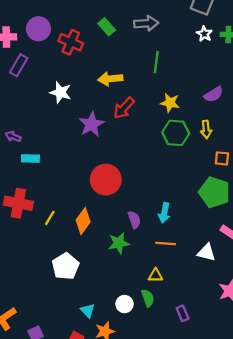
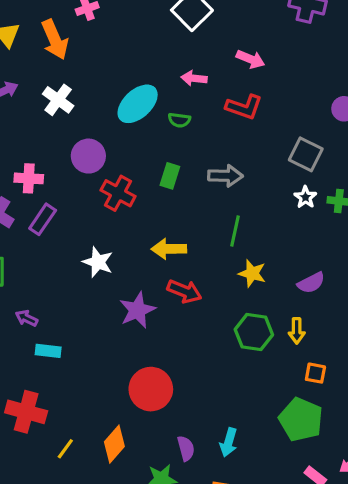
green rectangle: (107, 27) -> (170, 176), turned 54
purple circle: (38, 29) -> (88, 156), moved
yellow star: (170, 103) -> (252, 273), moved
red arrow: (124, 108) -> (184, 291), turned -115
yellow line: (50, 218) -> (65, 449), moved

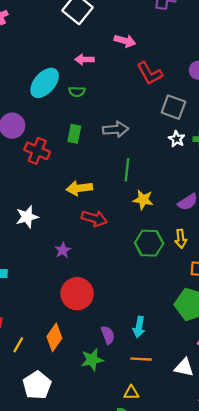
red L-shape: (244, 107) -> (150, 73), moved, turned 48
white star: (98, 262) -> (27, 217), moved, turned -30
purple star: (137, 310) -> (63, 250), moved, size x0.6

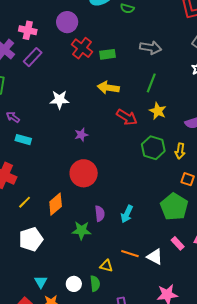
green rectangle: (74, 134) -> (107, 54), moved, turned 56
red arrow: (94, 218) -> (127, 117), moved
orange line: (141, 359) -> (130, 254), moved

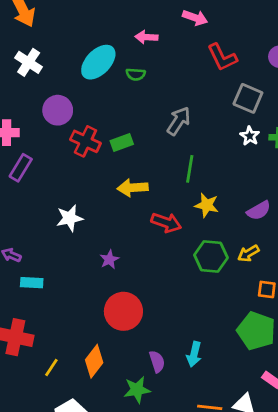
gray arrow: (151, 48) -> (179, 121), turned -55
yellow arrow: (180, 151) -> (248, 253), turned 63

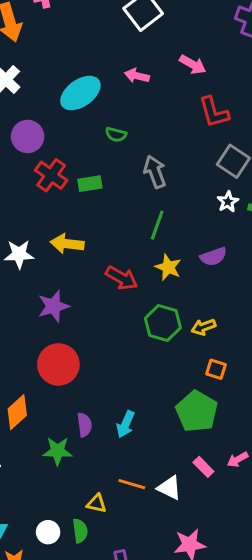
green semicircle: (136, 74) -> (116, 135), moved
gray arrow: (179, 121) -> (155, 172), turned -64
yellow arrow: (133, 188) -> (67, 244), moved
purple semicircle: (259, 211) -> (213, 257), moved
purple star: (109, 259) -> (53, 306), size x1.5

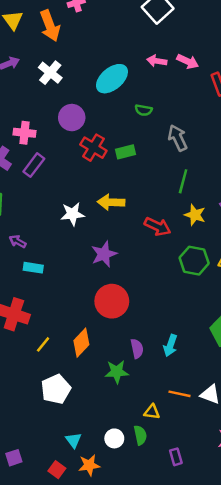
pink arrow: (193, 65) -> (188, 61), moved

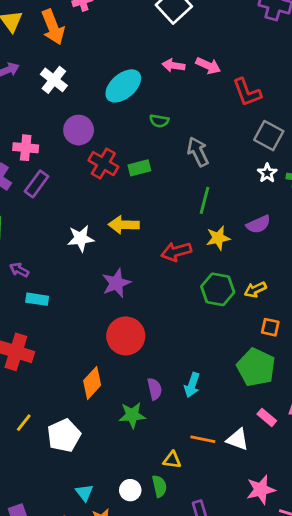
yellow star: (195, 215) -> (218, 238), turned -30
red arrow: (158, 227) -> (176, 252), turned 140
yellow line: (43, 344) -> (24, 423), moved

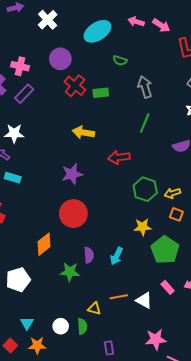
white star: (81, 238) -> (14, 133), moved
yellow star: (218, 238) -> (143, 227), moved
orange square: (270, 327) -> (176, 214), moved
orange line: (203, 439) -> (119, 297), turned -30

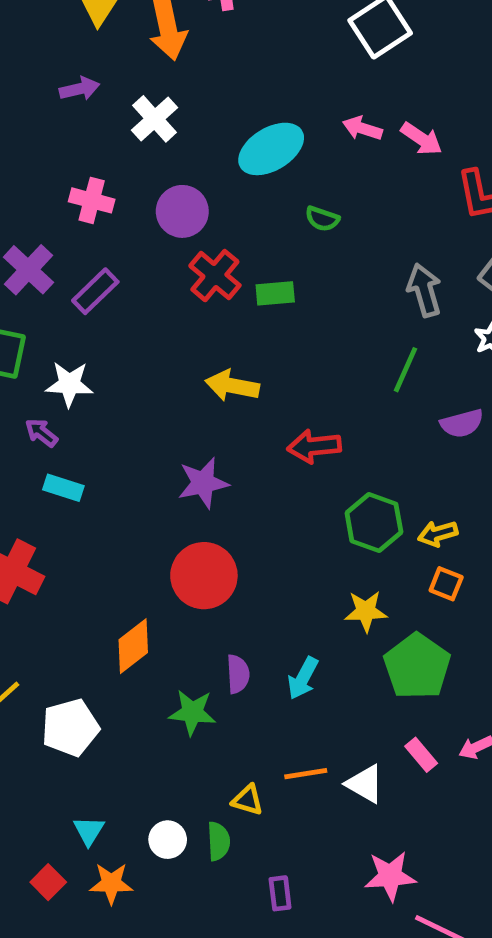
pink cross: (20, 66) -> (92, 200), moved
gray arrow: (145, 87) -> (424, 290), moved
green line: (145, 123) -> (406, 370), moved

